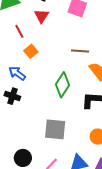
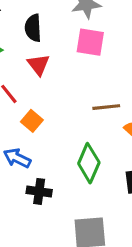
black cross: (12, 96) -> (39, 191), moved

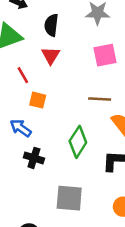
pink square: (90, 42) -> (105, 55), moved, turned -30
orange square: (32, 121) -> (38, 100), turned -36

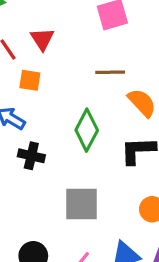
red triangle: (51, 55) -> (42, 39), moved

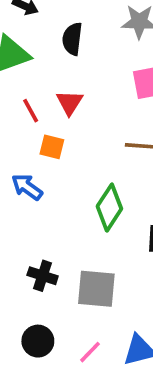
black cross: (31, 156) -> (43, 276), moved

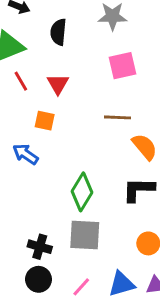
red line: (31, 111) -> (21, 81), moved
green diamond: (109, 208) -> (82, 192), moved
black cross: (43, 276) -> (40, 247), moved

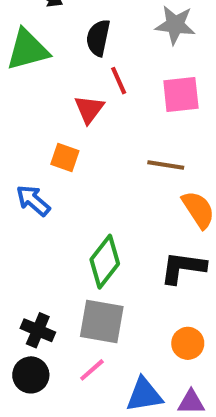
red line: (21, 81) -> (119, 81), moved
pink line: (81, 287) -> (92, 370), moved

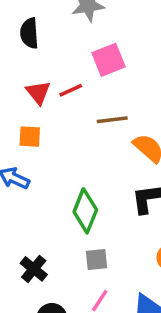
red line: (119, 81) -> (71, 90), moved, turned -75
gray square: (102, 322) -> (96, 260), size x0.6
black cross: (38, 330) -> (34, 269), moved, turned 32

